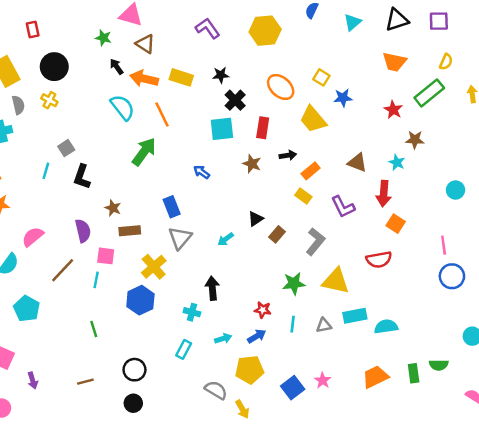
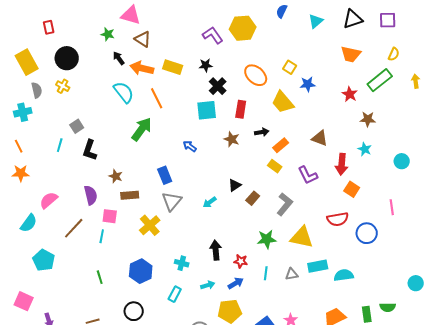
purple L-shape: (208, 28) -> (213, 35), moved
cyan star: (397, 162) -> (365, 149), moved
blue circle: (452, 276) -> (367, 233), moved
black arrow: (212, 288) -> (216, 250), moved
blue hexagon: (140, 300) -> (141, 271), moved

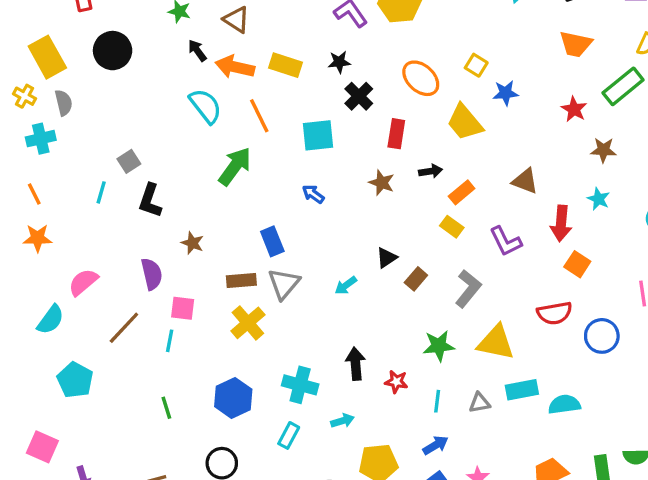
yellow cross: (63, 86) -> (24, 96), moved
cyan square: (207, 110) -> (318, 135), moved
brown rectangle: (130, 195) -> (241, 280), moved
cyan cross: (182, 263) -> (300, 385), size x1.5
blue arrow: (236, 283) -> (435, 445), moved

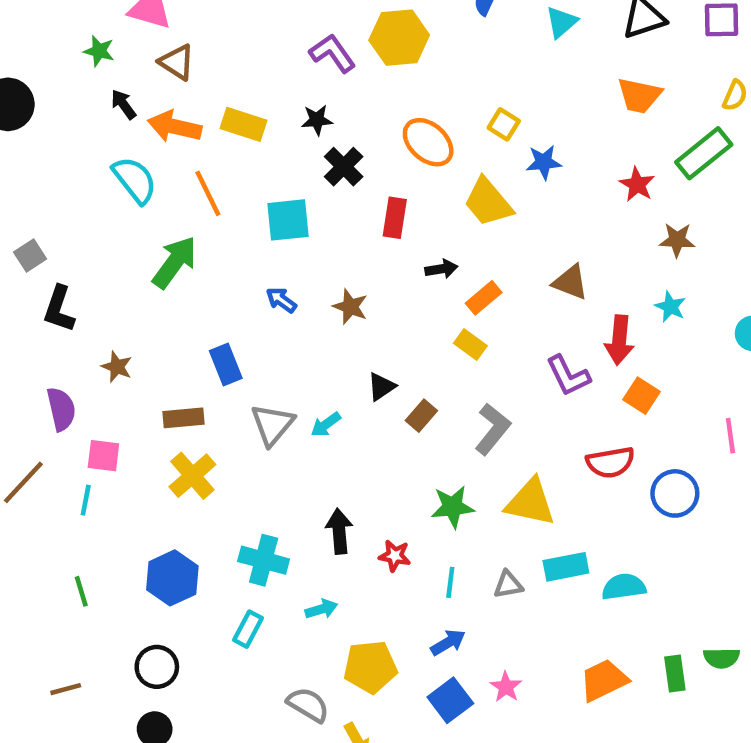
brown star: (382, 183) -> (350, 307), moved
purple L-shape: (506, 241) -> (568, 376), moved
gray triangle: (284, 284) -> (272, 425), moved

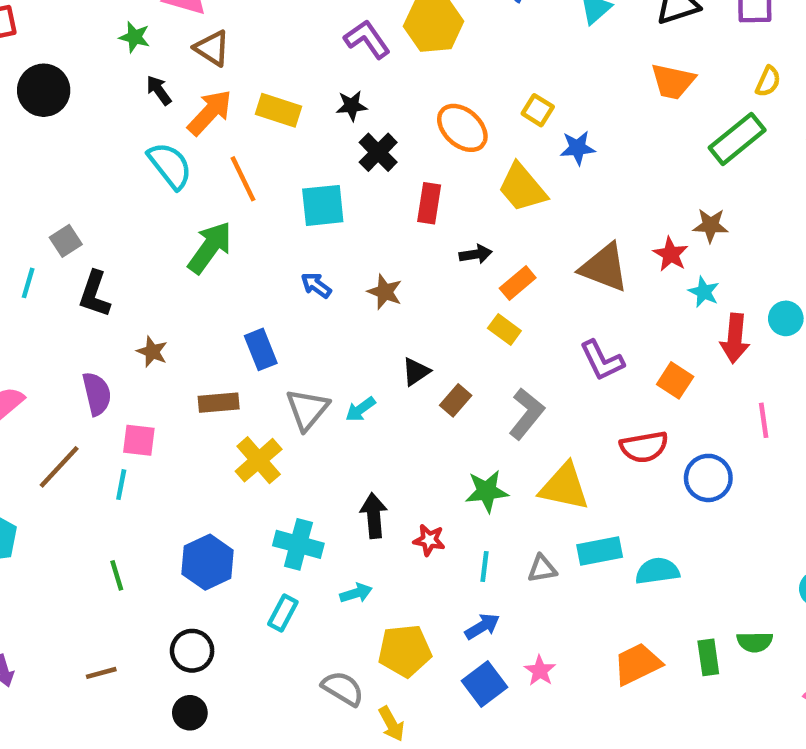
orange arrow: (175, 127) -> (210, 112), turned 120
red star: (637, 184) -> (671, 254), moved
brown triangle: (570, 282) -> (604, 267), size x1.4
red arrow: (619, 340) -> (735, 338), moved
yellow cross: (192, 476) -> (259, 460), moved

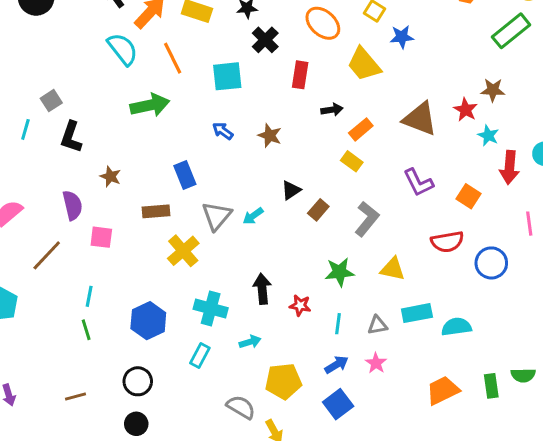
green arrow: (210, 248) -> (150, 105), turned 42
cyan line: (121, 485) -> (89, 296), moved
yellow triangle: (564, 487) -> (393, 269), size x0.7
pink star: (540, 671) -> (376, 363), moved

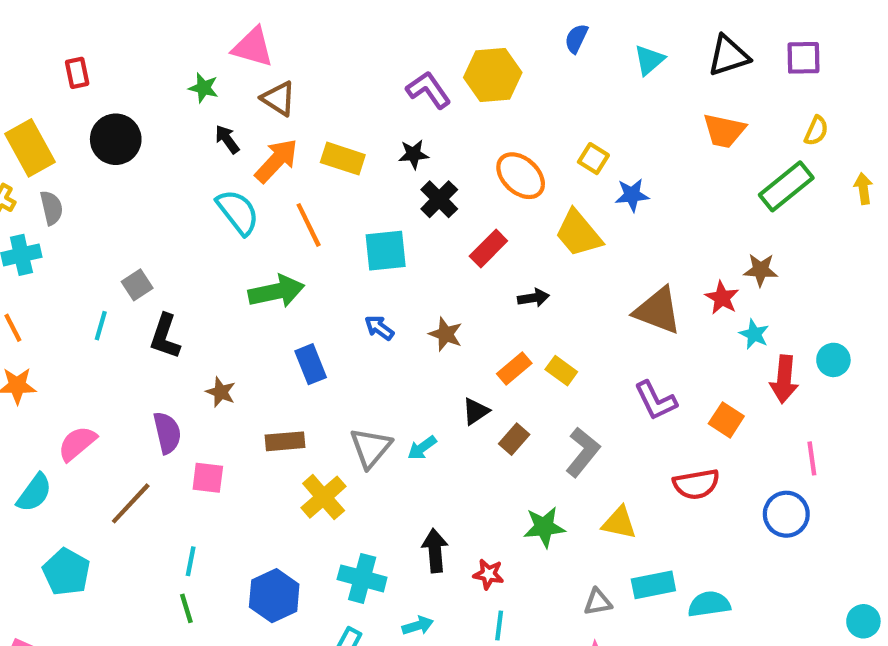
red rectangle: (300, 75) -> (488, 249), turned 36
orange rectangle: (361, 129) -> (514, 368), moved
blue rectangle: (185, 175) -> (311, 364), moved
blue circle: (491, 263) -> (786, 514), moved
cyan line: (338, 324) -> (499, 626), moved

